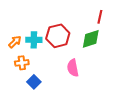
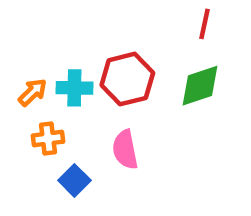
red line: (100, 17) -> (204, 24), moved
pink semicircle: (73, 68) -> (125, 150), moved

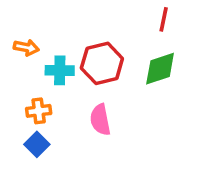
orange arrow: (33, 92) -> (26, 48), moved, turned 55
blue square: (74, 180) -> (37, 144), moved

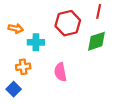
red hexagon: (102, 63) -> (68, 23), moved
blue square: (37, 144) -> (14, 89), moved

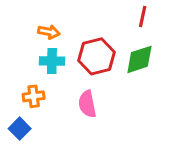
red hexagon: (68, 23) -> (96, 56), moved
orange arrow: (16, 28) -> (49, 32), moved

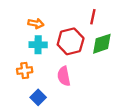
red line: (143, 16) -> (93, 17), moved
blue square: (20, 129) -> (38, 97), moved

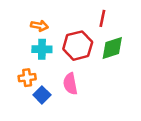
blue square: (38, 97) -> (42, 95), moved

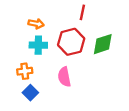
red line: (102, 18) -> (82, 12), moved
blue square: (42, 95) -> (30, 93), moved

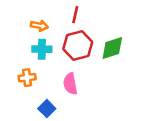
red line: (82, 12) -> (75, 15), moved
blue square: (30, 93) -> (47, 109), moved

